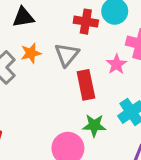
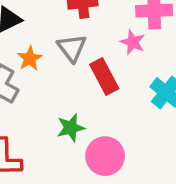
green star: (94, 125) -> (71, 128), moved

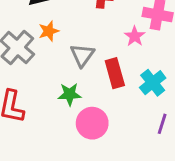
gray triangle: (72, 48) -> (82, 55), moved
red rectangle: (104, 77) -> (115, 73), moved

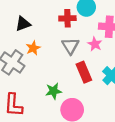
gray triangle: (82, 55) -> (70, 46), moved

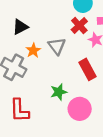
red cross: (67, 18) -> (79, 25), moved, turned -35
gray triangle: (70, 46) -> (57, 46), moved

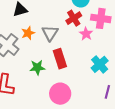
red rectangle: (87, 69) -> (60, 59), moved
green star: (59, 92) -> (37, 67), moved

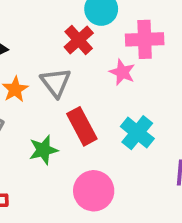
red cross: (74, 18) -> (79, 40), moved
cyan cross: (100, 64) -> (137, 133), moved

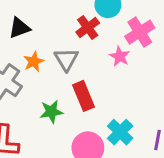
pink cross: (145, 39) -> (140, 32), turned -36
cyan cross: (137, 133) -> (120, 132), moved

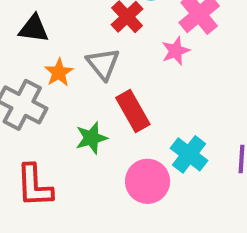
black triangle: (19, 28) -> (34, 29), turned 35
pink star: (120, 56) -> (176, 51), turned 30

